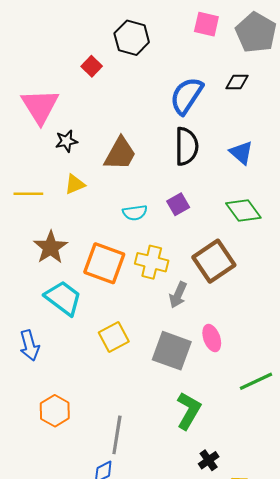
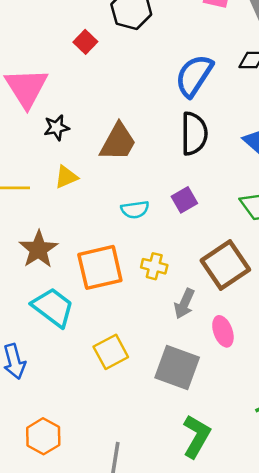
yellow cross: (152, 262) -> (154, 266), size x0.7
orange square: (104, 263) -> (100, 267), turned -33
pink ellipse: (212, 338) -> (223, 331), moved

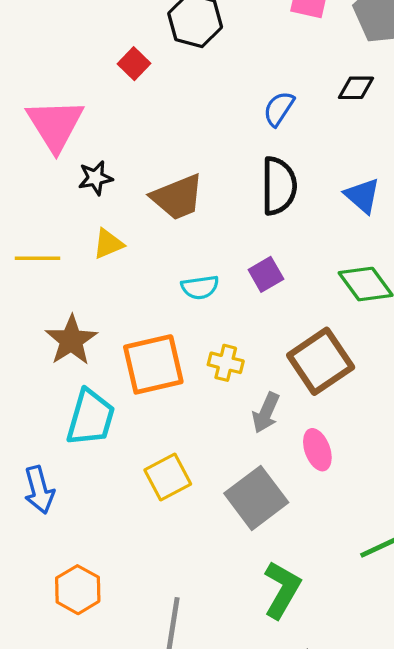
blue semicircle: (194, 76) -> (279, 109), size x0.6
brown trapezoid: (118, 142) -> (177, 197), turned 39
cyan trapezoid: (53, 307) -> (91, 418), turned 69
gray square: (177, 368) -> (256, 498), turned 33

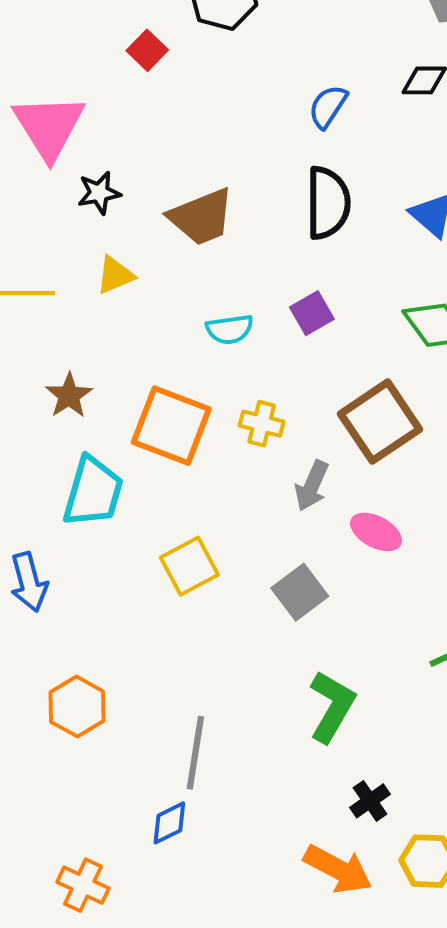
brown star: (71, 340) -> (69, 396), size x0.7
orange square: (153, 364) -> (171, 426), turned 34
pink ellipse: (317, 450) -> (376, 532), turned -42
gray square: (256, 498) -> (300, 592), size x0.7

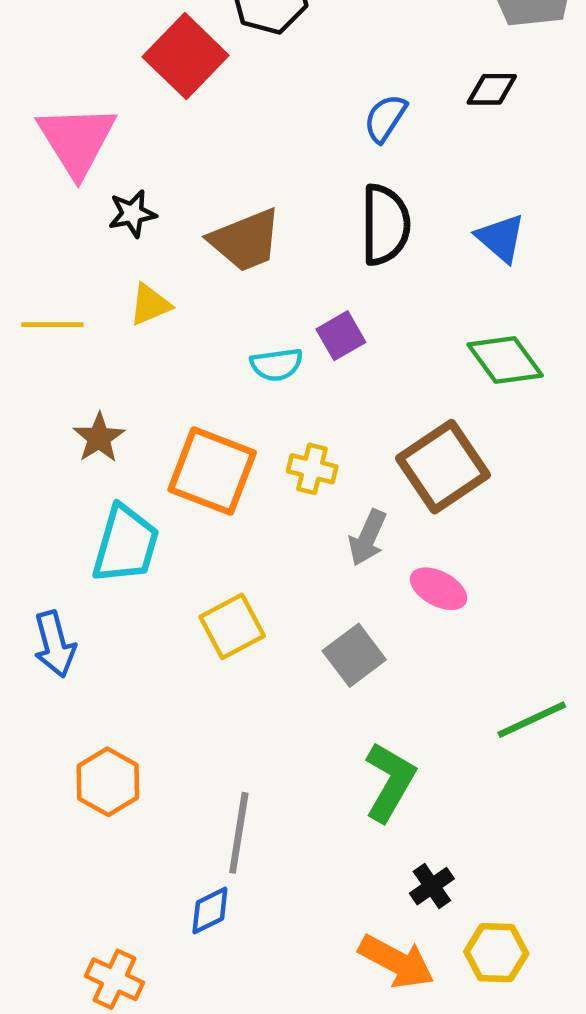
red square: (147, 50) -> (186, 56), size x1.8
purple square: (312, 313) -> (341, 336), moved

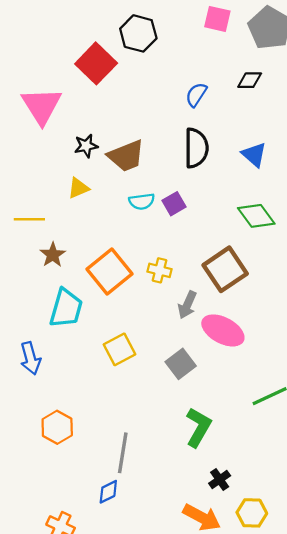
black star: (132, 214) -> (86, 146), moved
yellow line: (52, 325) -> (29, 219), moved
cyan semicircle: (277, 365) -> (142, 201), moved
orange square: (212, 471) -> (109, 272), turned 30
pink ellipse: (439, 589) -> (223, 330), size x1.5

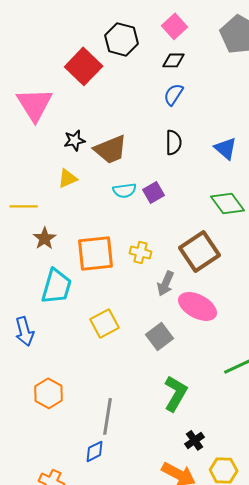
pink square: (217, 19) -> (175, 26), moved, turned 35
black diamond: (250, 80) -> (174, 60), moved
black semicircle: (196, 148) -> (174, 142), size x0.7
orange square: (109, 272) -> (96, 253), turned 33

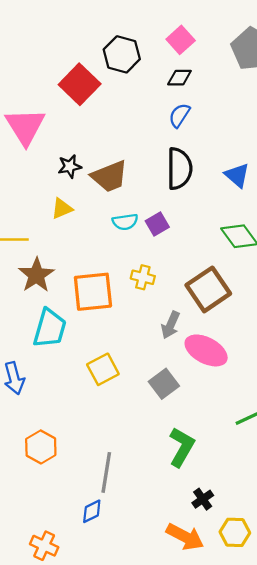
black semicircle: (174, 142) -> (179, 169), size x1.5
brown star: (45, 238) -> (36, 275), size x1.4
yellow cross: (141, 252) -> (143, 277), moved

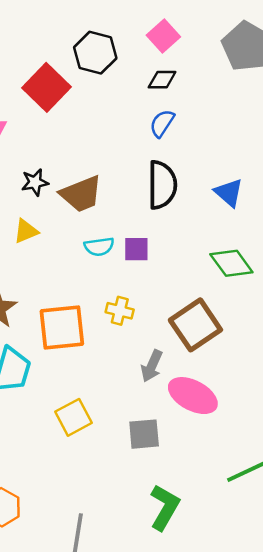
purple square: (157, 224) -> (136, 249), turned 30
gray square: (164, 384) -> (144, 434), turned 32

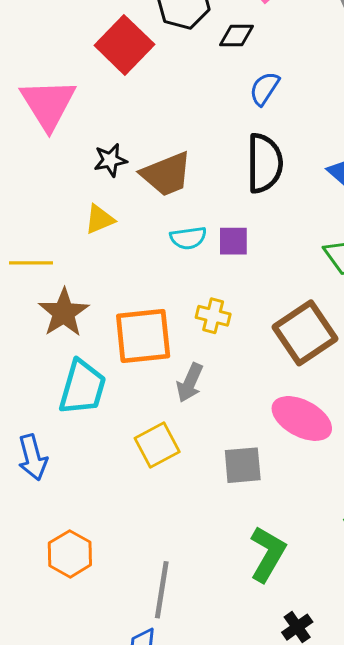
black diamond: (162, 80) -> (236, 36), moved
gray arrow: (152, 366) -> (190, 383), moved

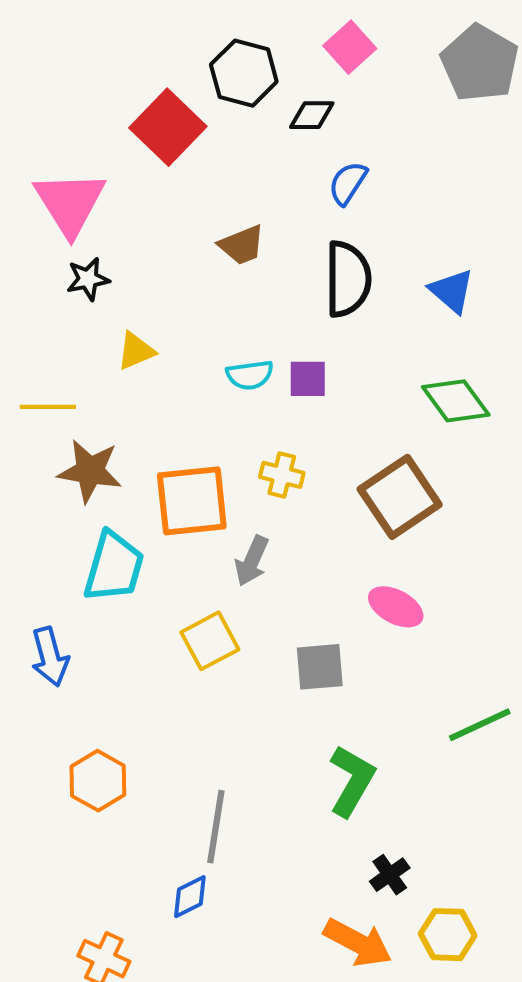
black star: (110, 160) -> (88, 279), moved
brown trapezoid: (166, 174) -> (242, 245), moved, size x0.7
brown star: (64, 313) -> (90, 471), turned -30
pink ellipse: (302, 418) -> (396, 607), size x0.7

